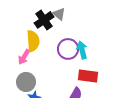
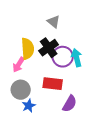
black cross: (44, 20) -> (49, 48), moved
red rectangle: (88, 76) -> (53, 84), moved

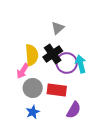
gray triangle: (54, 22) -> (58, 28), turned 40
gray circle: (21, 90) -> (33, 88), moved

